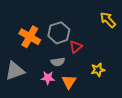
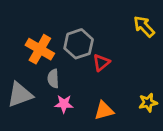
gray semicircle: (58, 62) -> (53, 79), moved, turned 96
yellow star: (98, 70) -> (148, 103), moved
orange triangle: (69, 82) -> (104, 111), moved, turned 42

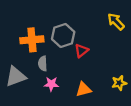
orange cross: (40, 49) -> (32, 40), turned -35

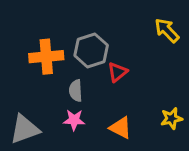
gray semicircle: (43, 64) -> (76, 91), moved
gray triangle: (16, 76) -> (25, 129), moved
orange triangle: (84, 89) -> (120, 128), turned 42

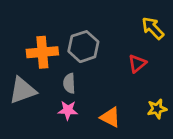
red triangle: (117, 72) -> (137, 64), moved
gray triangle: (25, 129) -> (23, 90), moved

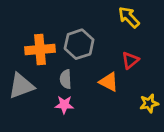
yellow arrow: (153, 28) -> (129, 17), moved
orange triangle: (110, 117) -> (109, 82), moved

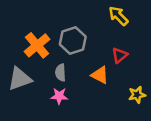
orange cross: (40, 50) -> (37, 45), turned -35

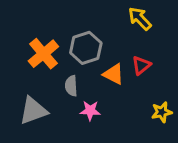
orange triangle: (100, 75) -> (114, 74), moved
gray triangle: (20, 79) -> (33, 111), moved
pink star: (59, 96) -> (90, 111), moved

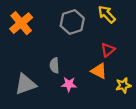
gray hexagon: (86, 48) -> (72, 22), moved
orange cross: (43, 54) -> (21, 23), moved
orange triangle: (114, 74) -> (99, 71), moved

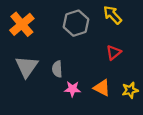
orange triangle: (99, 71) -> (102, 88), moved
gray triangle: (26, 84) -> (27, 67), moved, turned -35

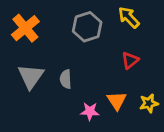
orange triangle: (102, 88) -> (117, 101), turned 30
pink star: (72, 89) -> (90, 111), moved

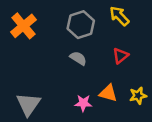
gray triangle: (31, 76) -> (28, 104), moved
gray semicircle: (66, 79) -> (78, 58), moved, turned 126
orange triangle: (117, 101) -> (108, 93), turned -42

